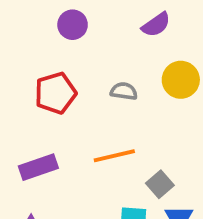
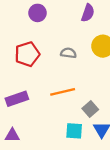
purple semicircle: (156, 25) -> (88, 13), turned -36

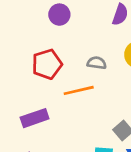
orange line: (63, 92) -> (79, 90), moved

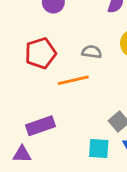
purple rectangle: (35, 118) -> (41, 126), moved

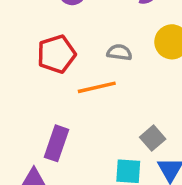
purple rectangle: (41, 126) -> (56, 143), turned -52

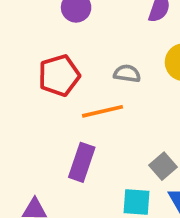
purple rectangle: (56, 143) -> (82, 162), moved

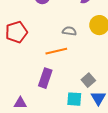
red pentagon: (59, 75) -> (16, 32), moved

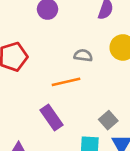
purple rectangle: (45, 78) -> (51, 117), turned -54

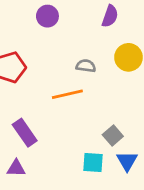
purple rectangle: (51, 117) -> (25, 133), moved

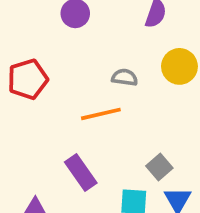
purple rectangle: (25, 133) -> (81, 172), moved

